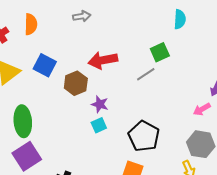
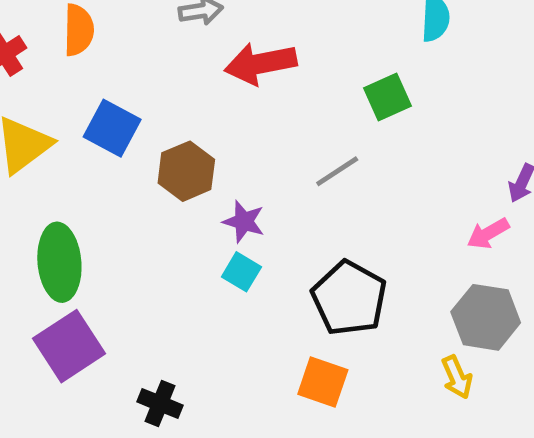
red arrow: (103, 60) -> (261, 63), moved
gray line: (146, 74) -> (337, 171), moved
cyan square: (99, 125) -> (241, 272), turned -35

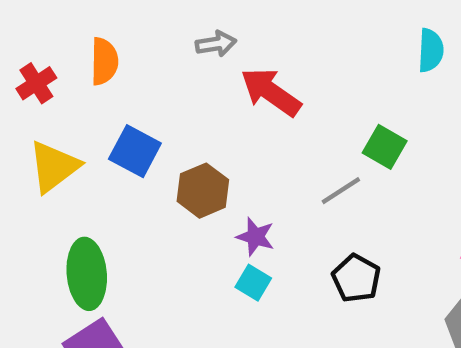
red arrow: (261, 63) -> (271, 92), turned 46
green square: (387, 97) -> (385, 147), moved, turned -36
black pentagon: (349, 298) -> (356, 278), moved, size x0.7

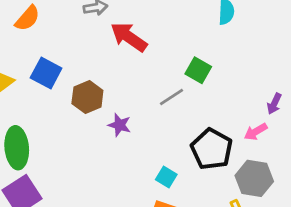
orange semicircle: (104, 61) -> (27, 18), turned 40
black pentagon: (356, 278) -> (212, 149), moved, size x1.4
cyan square: (253, 283) -> (166, 177), moved

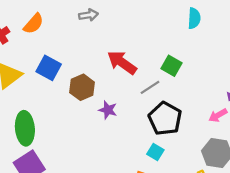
red arrow: (129, 37) -> (122, 62), moved
black pentagon: (212, 149) -> (165, 119), moved
cyan square: (166, 177) -> (155, 152), moved

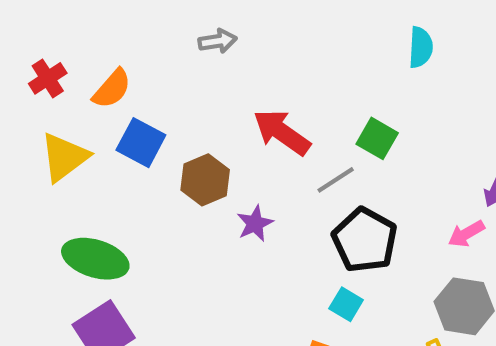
orange semicircle: (34, 24) -> (112, 89), moved
purple star: (108, 110) -> (255, 223), turned 30
green ellipse: (25, 128) -> (95, 259), turned -68

